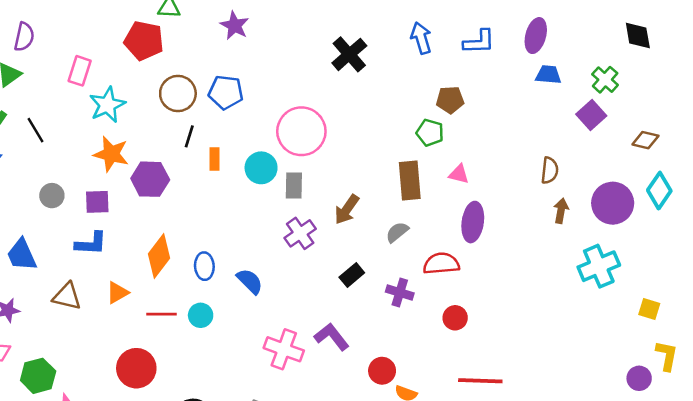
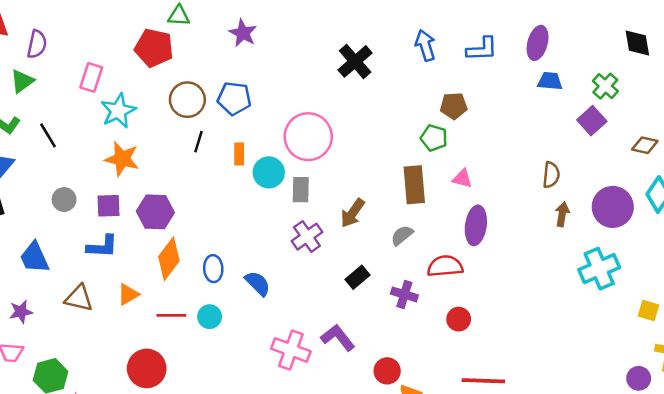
orange rectangle: (214, 159) -> (239, 154), moved
purple hexagon: (150, 179) -> (155, 212), moved

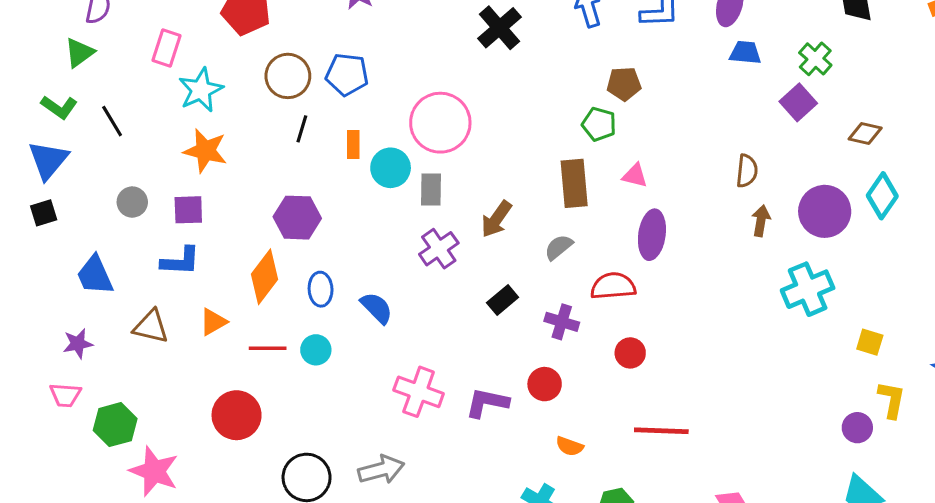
purple hexagon: (155, 212) -> (297, 218), moved
purple L-shape: (338, 338) -> (487, 403), moved, turned -40
red circle: (387, 371) -> (545, 384), moved

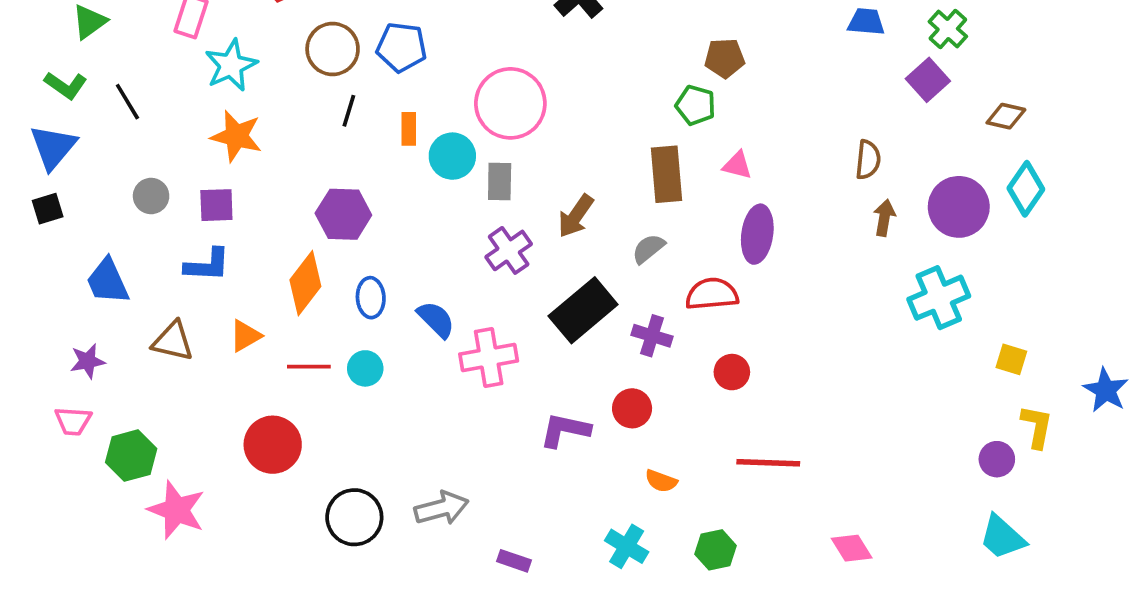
black rectangle: (503, 300) -> (583, 310), size x1.8
pink cross: (419, 392) -> (489, 358), moved, turned -30

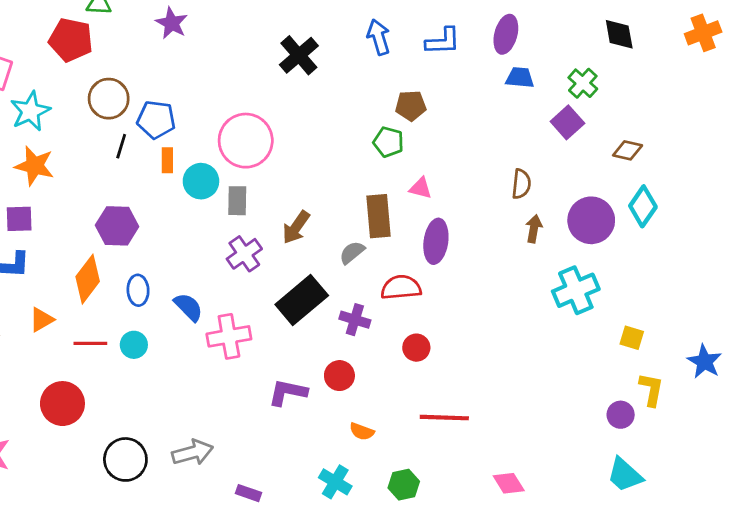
blue pentagon: (402, 47) -> (156, 120), moved
brown rectangle: (667, 174) -> (379, 216), moved

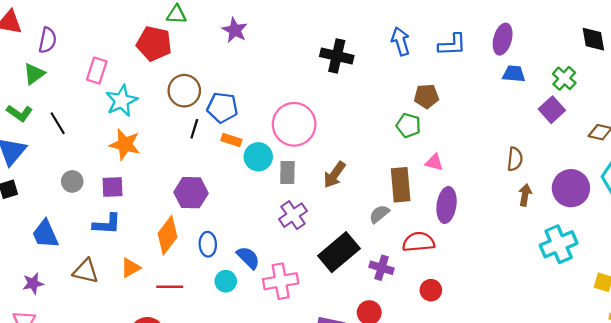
black cross: (299, 55) -> (337, 56), turned -36
orange rectangle: (167, 160) -> (231, 140), turned -72
brown arrow: (296, 227) -> (334, 175), moved
cyan circle: (134, 345) -> (226, 281), moved

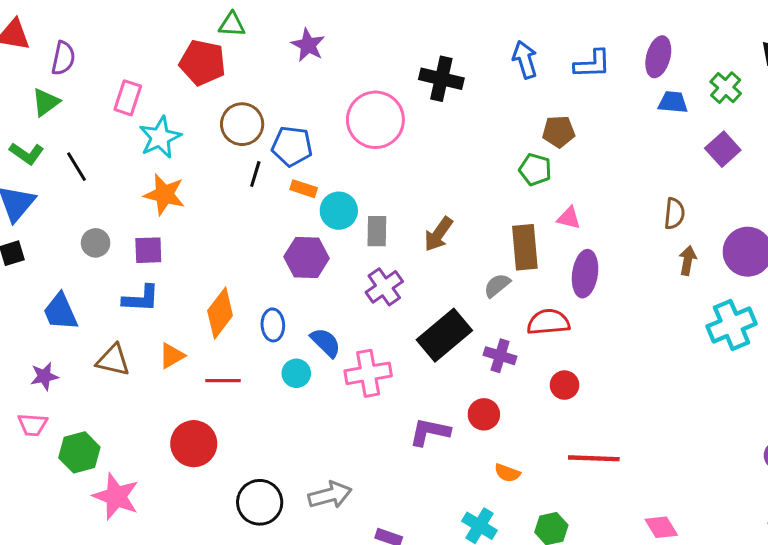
green cross: (564, 78) -> (726, 88), moved
pink circle: (294, 124) -> (375, 120), moved
purple hexagon: (191, 193) -> (307, 258), moved

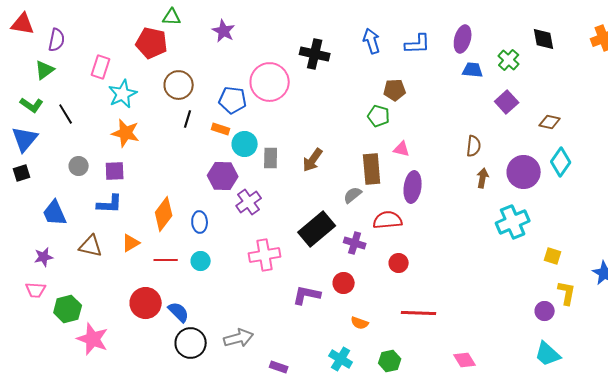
blue pentagon: (292, 146) -> (233, 100), moved
purple cross: (384, 287) -> (249, 202), moved
blue semicircle: (326, 343) -> (179, 312), moved
cyan circle: (296, 373) -> (201, 261), moved

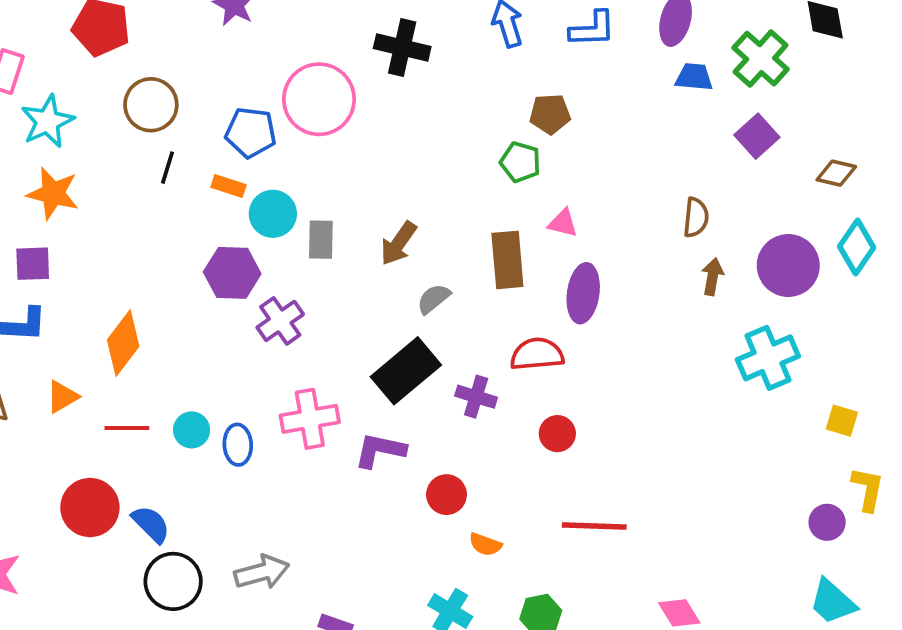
green cross: (509, 60) -> (761, 59), size x1.4
gray semicircle: (353, 195) -> (434, 299), moved
blue ellipse: (200, 222) -> (238, 445), moved
red circle: (344, 283) -> (446, 495), moved
purple L-shape: (307, 295) -> (380, 450), moved

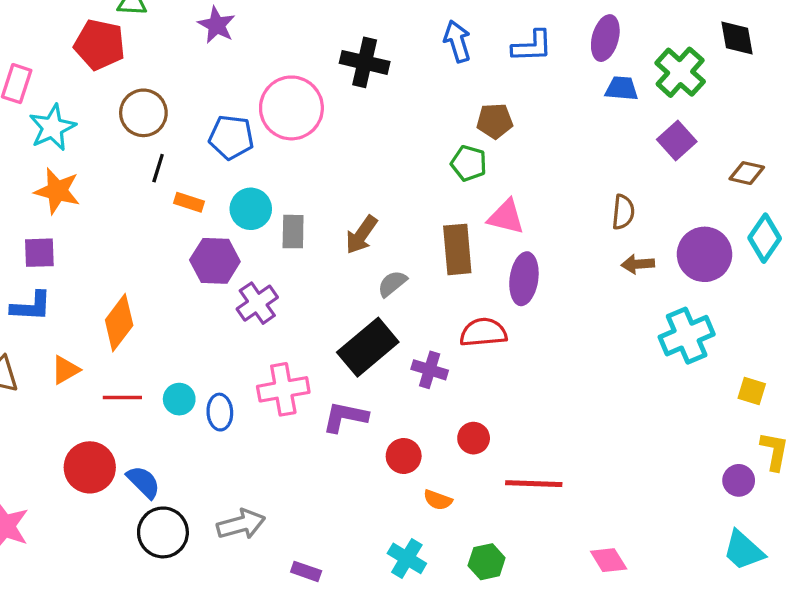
orange rectangle: (228, 186) -> (189, 202), moved
pink triangle: (563, 223) -> (506, 217), size x1.4
brown arrow: (713, 277) -> (638, 264), turned -104
red circle: (557, 434) -> (474, 438), moved

